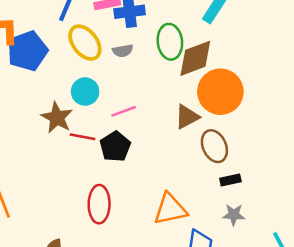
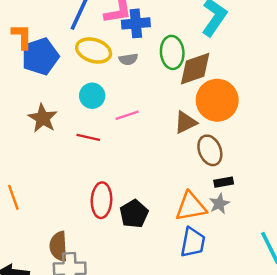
yellow ellipse: (85, 43) -> (94, 50), turned -36
brown star: (57, 118) -> (43, 118), moved
black pentagon: (115, 147) -> (134, 214), moved
orange triangle: (170, 209) -> (191, 207), moved
gray star: (234, 215) -> (219, 204), moved, turned -30

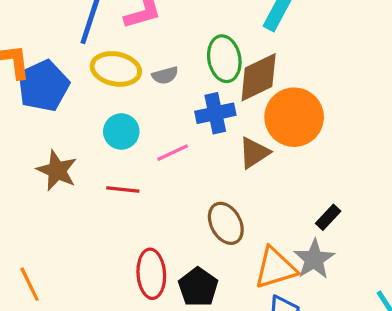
blue cross: (136, 23) -> (215, 113), moved
brown ellipse: (210, 150) -> (226, 223), moved
black rectangle: (224, 182) -> (328, 217), moved, turned -30
gray star: (219, 204) -> (314, 259), size x1.4

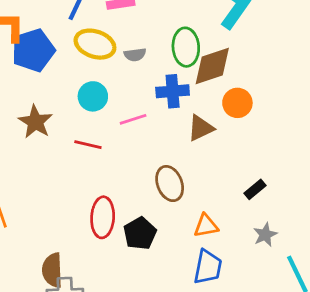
orange circle: (294, 117) -> (237, 103), size x0.6
gray star: (314, 259) -> (265, 235), moved, size x0.7
orange triangle: (275, 268) -> (206, 226), size x0.7

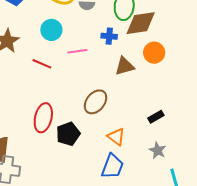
blue cross: (173, 91) -> (109, 36), size x0.7
brown ellipse: (170, 184) -> (96, 102), turned 50
orange triangle: (206, 226) -> (116, 137), turned 36
gray star: (265, 235) -> (158, 150), turned -30

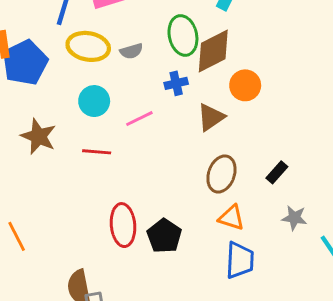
brown ellipse: (96, 102) -> (221, 174), moved

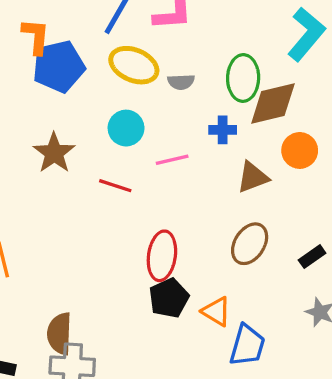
orange triangle: (231, 218) -> (216, 311), moved
red ellipse: (123, 225) -> (162, 256), moved

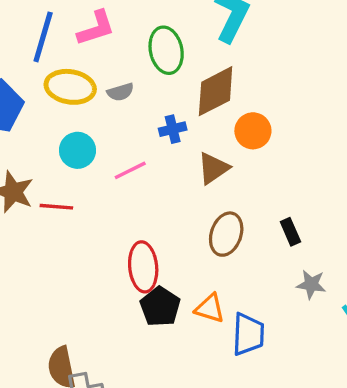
green ellipse: (243, 78) -> (166, 50), moved
red line: (115, 186) -> (56, 207), moved
black rectangle: (312, 257) -> (290, 232), turned -65

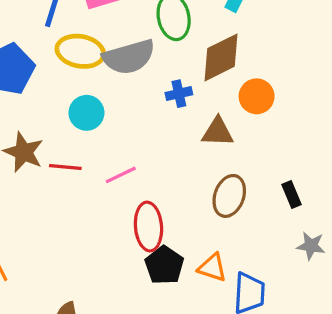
gray semicircle: (120, 92) -> (129, 57), size x2.0
brown triangle: (213, 168) -> (218, 132), turned 36
pink line: (130, 170) -> (121, 175), moved

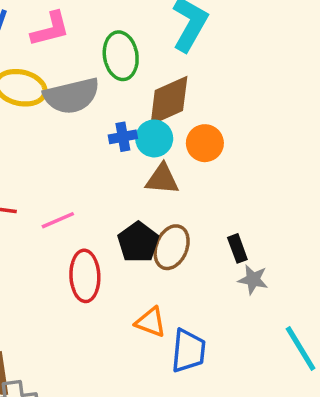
cyan circle: (86, 113) -> (154, 138), moved
gray star: (311, 246) -> (253, 280), moved
black pentagon: (164, 265) -> (138, 242), moved

